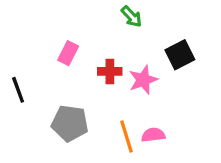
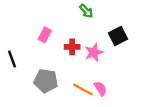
pink semicircle: (153, 135) -> (100, 88), turned 64
orange line: (127, 137) -> (83, 90), turned -45

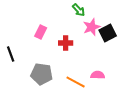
pink star: (94, 52) -> (92, 27), moved
pink semicircle: (100, 88) -> (98, 75), moved, turned -56

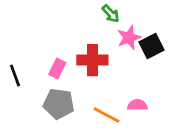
pink rectangle: (41, 32) -> (57, 68), moved
red cross: (66, 43) -> (92, 60), size x1.5

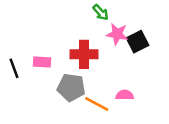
pink star: (129, 38) -> (117, 34), turned 30
pink rectangle: (57, 68) -> (42, 62), moved, turned 66
gray pentagon: (59, 104) -> (71, 87), moved

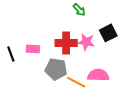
pink star: (117, 34) -> (86, 42), moved
pink semicircle: (125, 95) -> (98, 75), size x1.5

